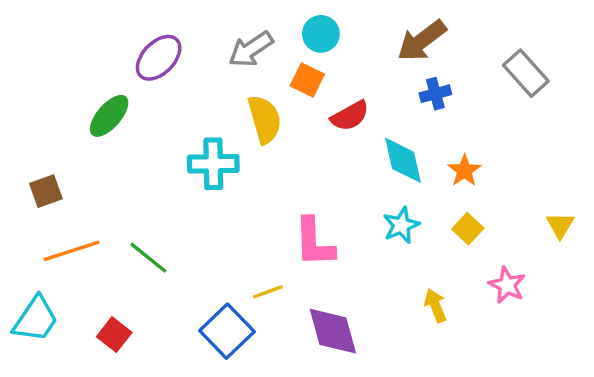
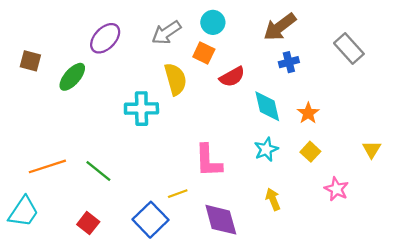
brown square: (46, 191) -> (30, 61), moved, turned 35
yellow arrow: (435, 306) -> (273, 199), moved
red square: (114, 335) -> (88, 223), moved

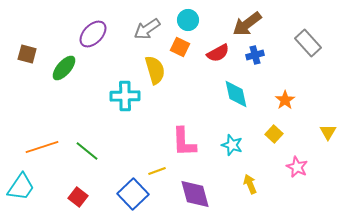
red semicircle: (232, 77) -> (218, 53), moved
orange star: (308, 113) -> (285, 100), moved
cyan star: (266, 149) -> (232, 145), moved, turned -30
yellow arrow: (273, 199) -> (250, 184), moved

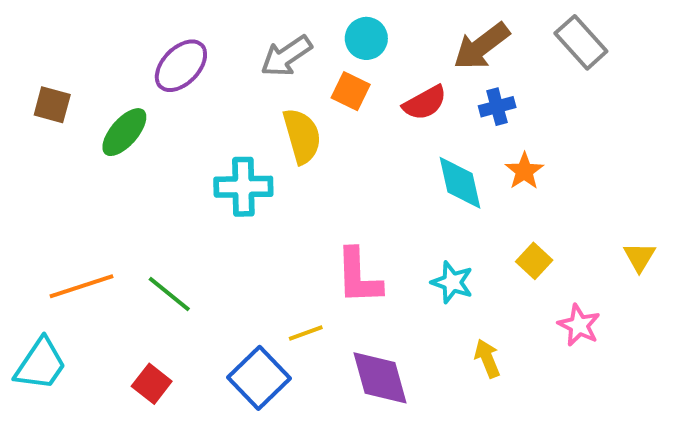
gray rectangle: (308, 43) -> (581, 42), moved
orange star: (285, 100) -> (524, 171), moved

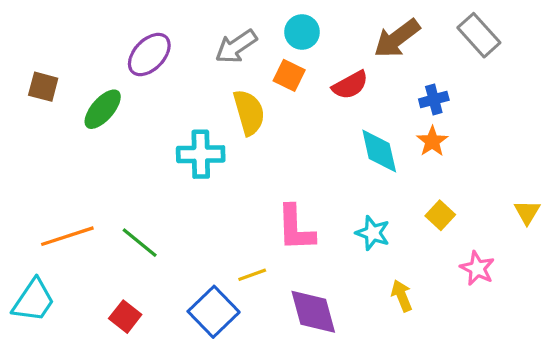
blue cross: (497, 107) -> (434, 100), moved

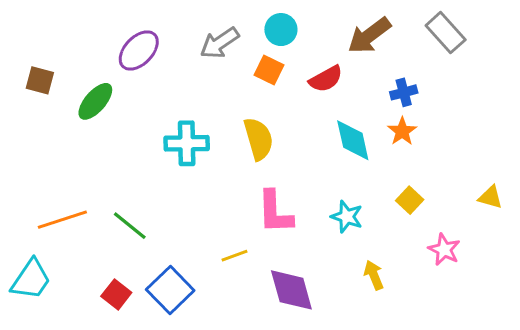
yellow semicircle: (249, 112) -> (259, 139), moved
yellow triangle: (527, 212) -> (491, 197), turned -45
blue square: (214, 312) -> (170, 290), moved

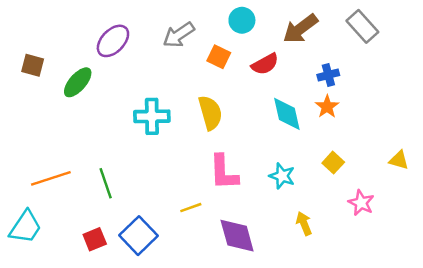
cyan circle: (281, 30) -> (242, 20), moved
green line: (130, 226) -> (106, 183), turned 32
red square: (116, 294) -> (95, 239), turned 30

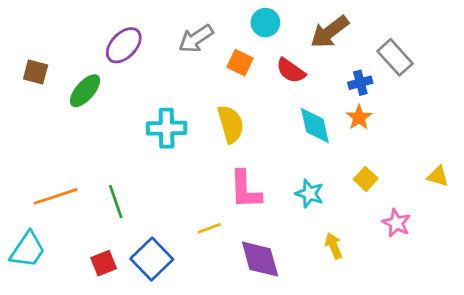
gray rectangle: (362, 26) -> (395, 57), moved
red semicircle: (265, 64) -> (291, 71), turned 64

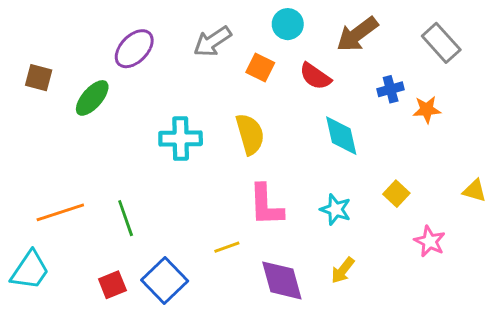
gray rectangle: (395, 57) -> (441, 43), moved
orange star: (359, 117) -> (427, 110), moved, turned 30
yellow arrow: (334, 246) -> (343, 270), moved, turned -120

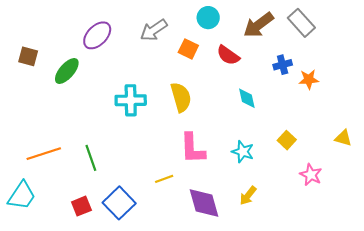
gray rectangle: (441, 43) -> (301, 23), moved
cyan diamond: (341, 136) -> (247, 98), size x0.7

